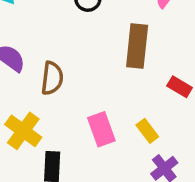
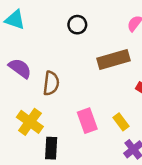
brown rectangle: (137, 46) -> (113, 60), turned 68

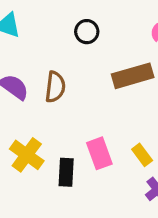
brown semicircle: (51, 83) -> (55, 87), moved
black rectangle: (51, 148) -> (66, 172), moved

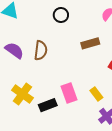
brown rectangle: (133, 76) -> (90, 43), size x0.7
black rectangle: (66, 172) -> (48, 105), turned 66

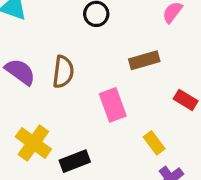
pink rectangle: (69, 93) -> (113, 105), moved

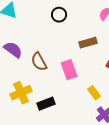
brown semicircle: (63, 72) -> (39, 62), moved, turned 144
yellow cross: (33, 143) -> (21, 93), turned 30

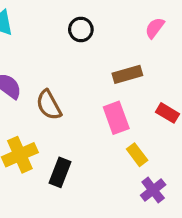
pink rectangle: (69, 70) -> (116, 118), moved
black rectangle: (46, 104) -> (60, 172), turned -48

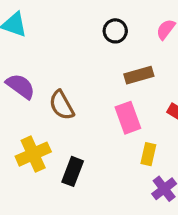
black circle: (81, 29) -> (115, 31), moved
yellow rectangle: (137, 155) -> (148, 154), turned 50

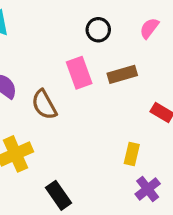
pink rectangle: (128, 118) -> (79, 73), moved
black rectangle: (73, 171) -> (58, 195), moved, turned -56

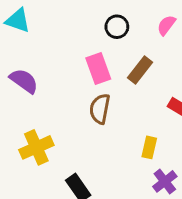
brown rectangle: (122, 74) -> (140, 70), turned -36
brown semicircle: (44, 105) -> (100, 109), moved, turned 40

